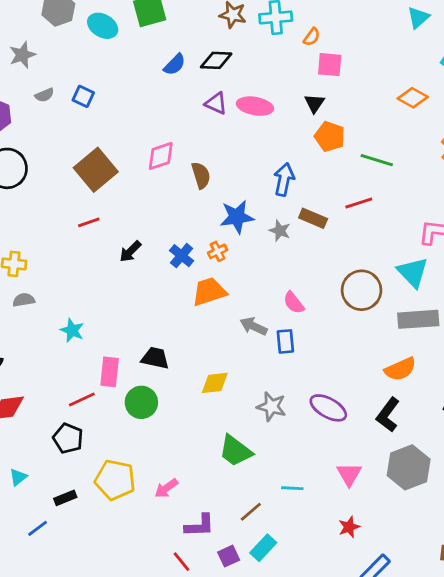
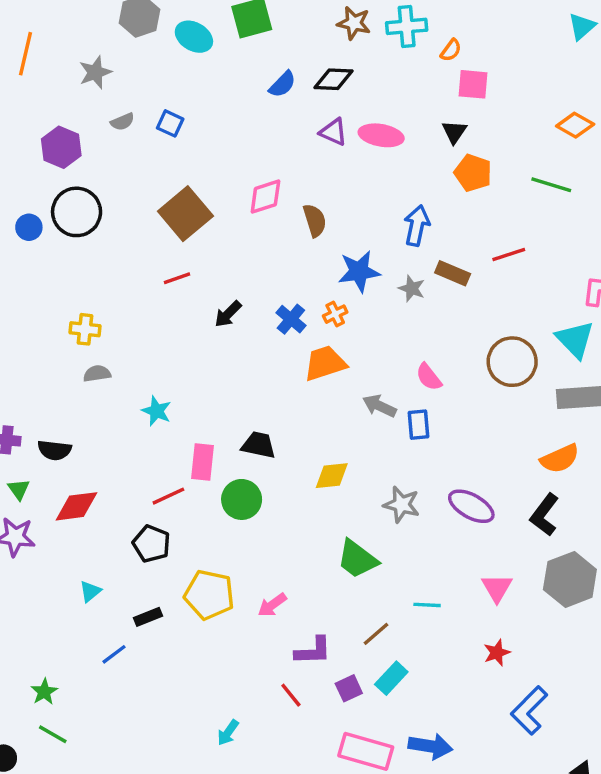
green line: (377, 160) -> (551, 185), moved

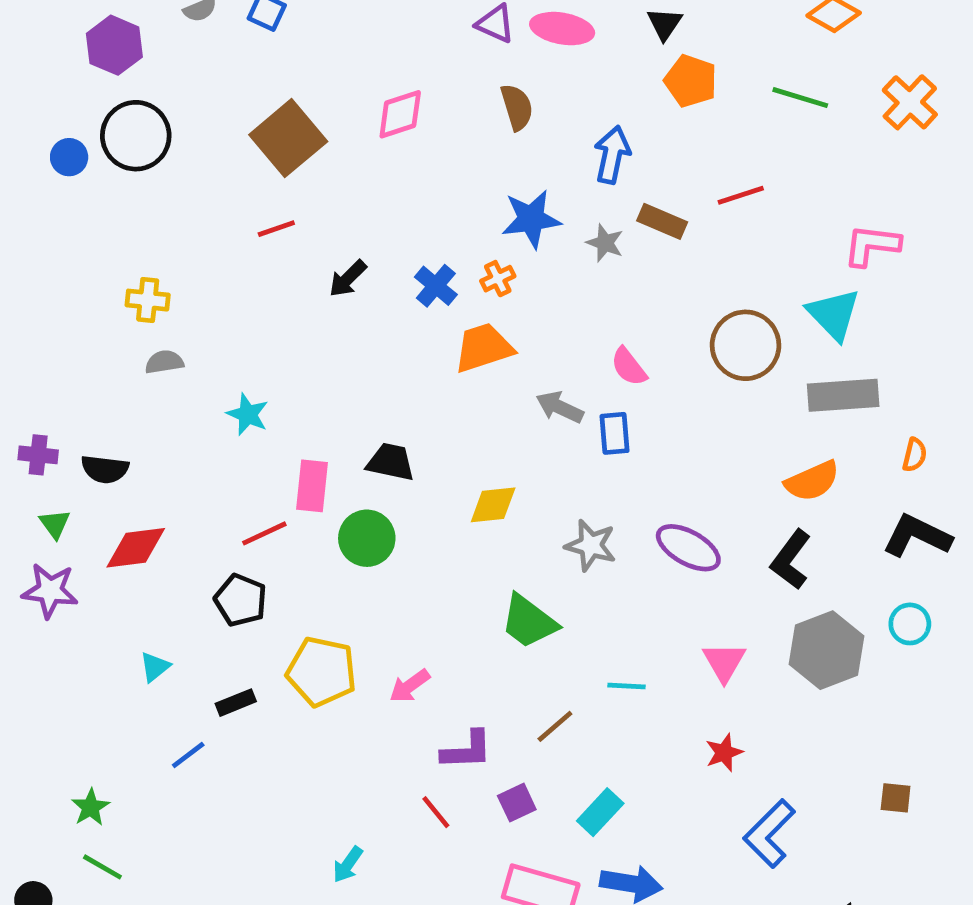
brown semicircle: (315, 220) -> (517, 107), moved
cyan rectangle: (391, 678) -> (600, 812), moved

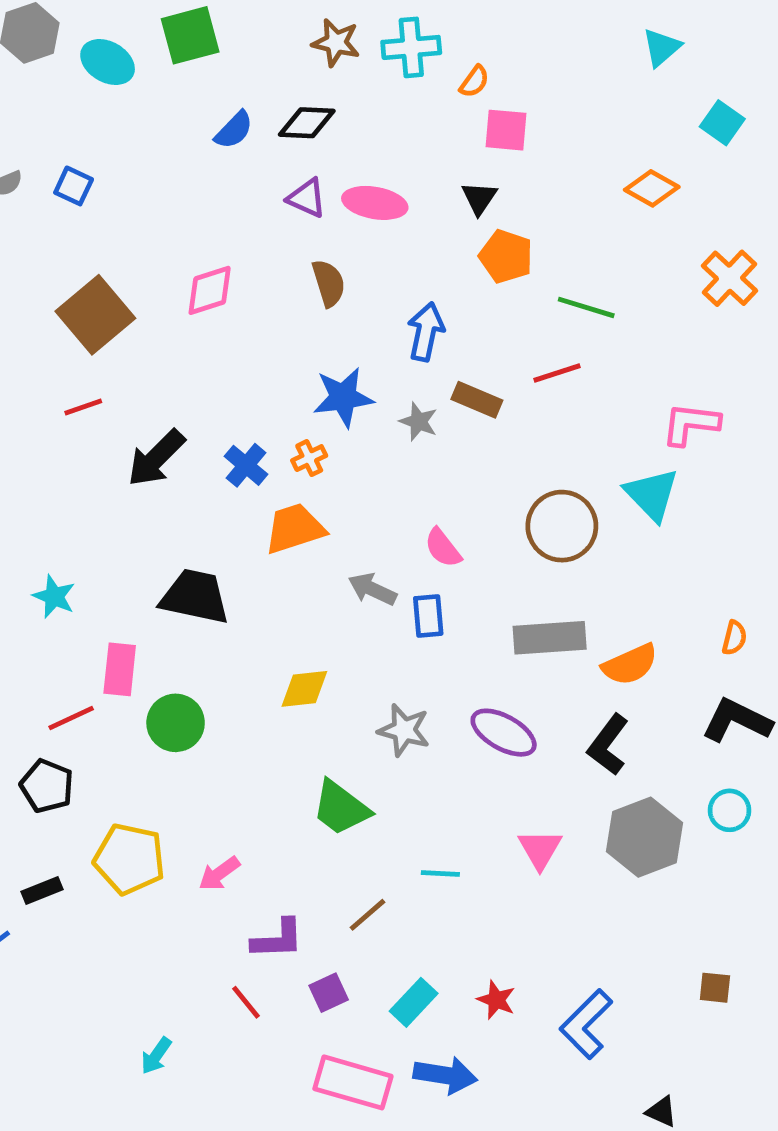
green line: (800, 98) -> (586, 307), moved
black arrow: (348, 279) -> (156, 458), size x1.5
gray rectangle: (843, 395) -> (550, 638), moved
black trapezoid: (391, 462) -> (195, 597), moved, size x1.4
red star: (724, 753) -> (496, 1000), moved, turned -30

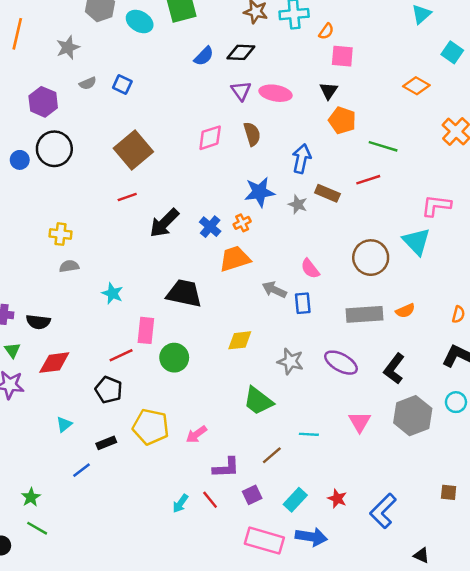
purple triangle: (307, 198) -> (241, 91), turned 30
pink diamond: (210, 290) -> (210, 138), moved
orange semicircle: (630, 665) -> (405, 311), moved, size x0.7
cyan arrow: (156, 1056) -> (180, 503), moved

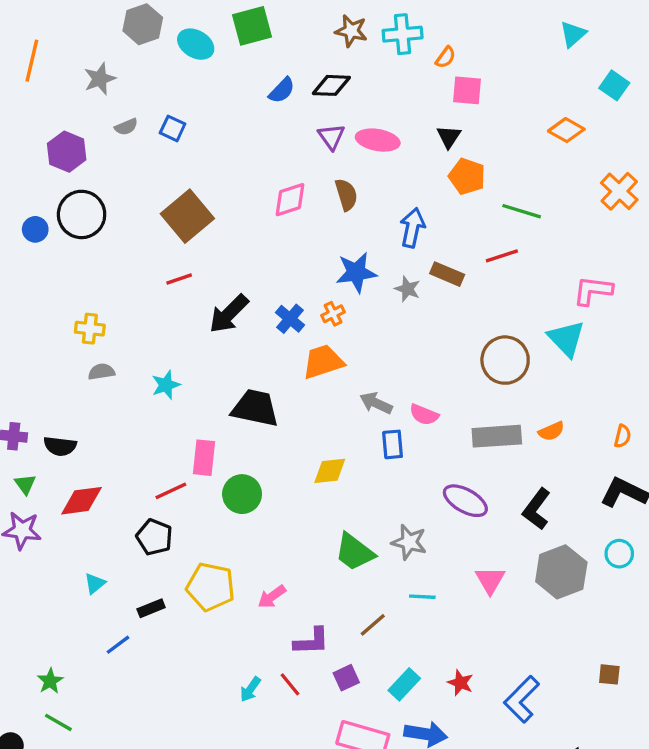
pink semicircle: (310, 269) -> (424, 415), moved, turned -30
cyan star: (112, 293) -> (166, 385), moved, turned 30
blue rectangle: (303, 303) -> (393, 444), moved
gray star: (290, 361) -> (409, 542), moved

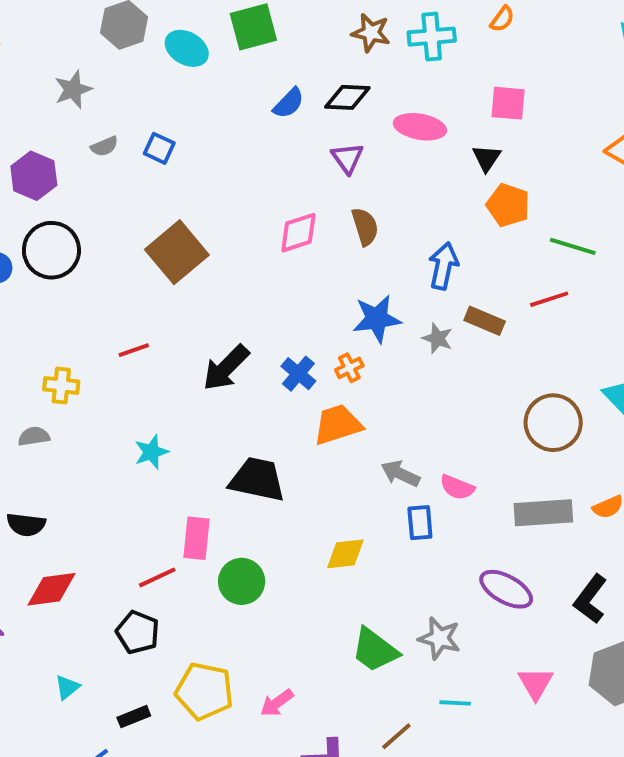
orange semicircle: (446, 57) -> (502, 19), moved
pink ellipse: (378, 140) -> (420, 127), moved
red line: (179, 279) -> (134, 350), moved
gray semicircle: (101, 372) -> (34, 436), moved

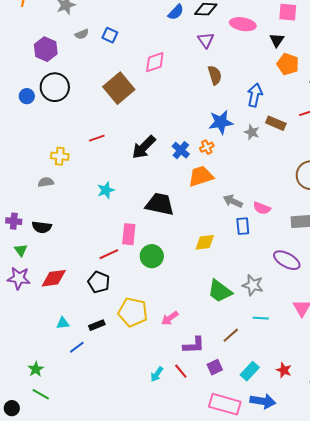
pink diamond: (298, 233) -> (155, 62), moved
red diamond: (51, 589) -> (54, 278), moved
cyan triangle: (67, 687) -> (63, 323), moved, turned 32

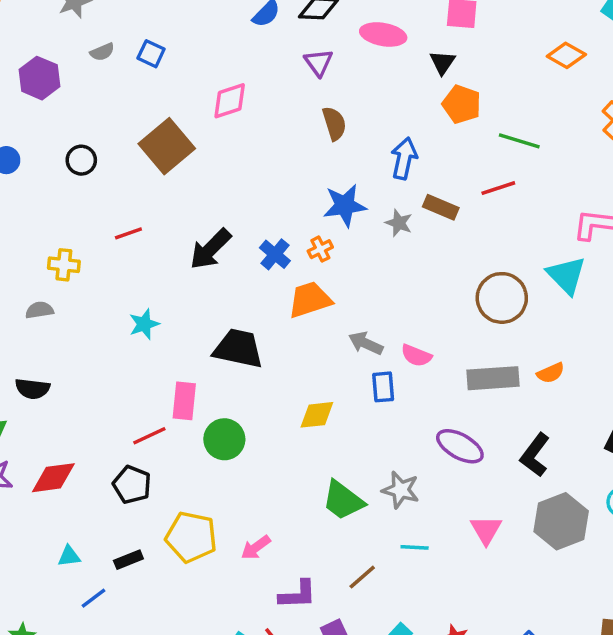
black circle: (55, 87) -> (81, 160), moved, size x0.6

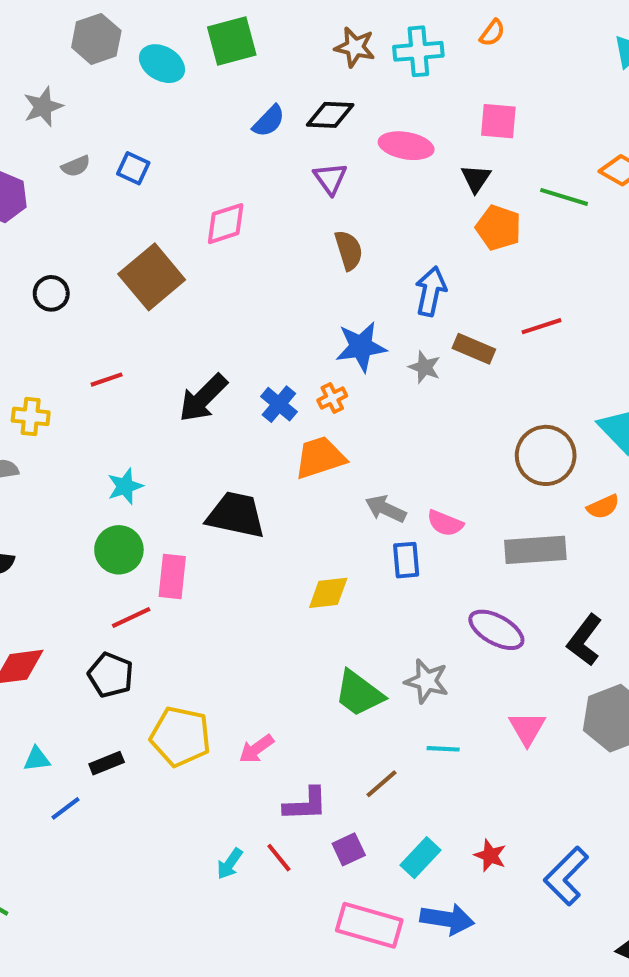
green line: (519, 141) -> (564, 197), moved
orange semicircle: (551, 373) -> (603, 507), moved
green circle: (224, 439) -> (119, 550), moved

